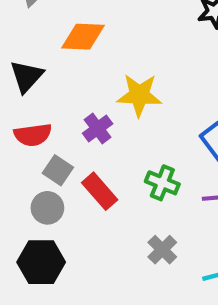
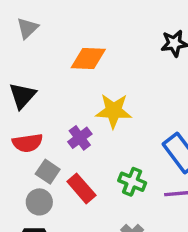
orange diamond: (83, 37) -> (88, 58), moved

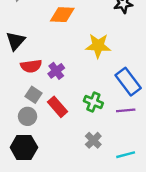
yellow star: (114, 111) -> (98, 46), moved
red semicircle: (27, 143) -> (31, 66), moved

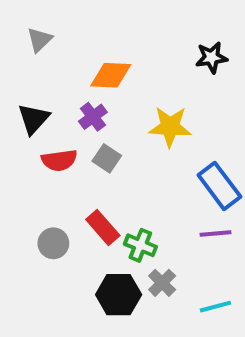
purple cross: (56, 71) -> (93, 117), moved
gray square: (33, 95) -> (107, 158), moved
green cross: (93, 102) -> (140, 245), moved
black hexagon: (24, 147) -> (119, 295), moved

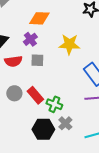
gray square: (107, 158) -> (37, 60), turned -32
gray circle: (53, 243) -> (14, 93), moved

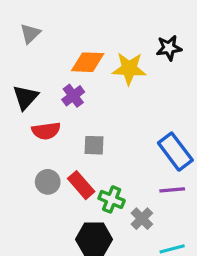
yellow star: (69, 44) -> (129, 69), moved
gray square: (37, 60) -> (94, 145), moved
gray cross: (65, 123) -> (142, 219), moved

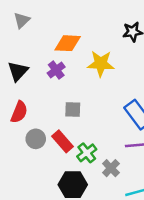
yellow star: (129, 69) -> (101, 64), moved
red semicircle: (46, 131) -> (19, 112), moved, turned -60
green cross: (112, 199) -> (87, 153), turned 30

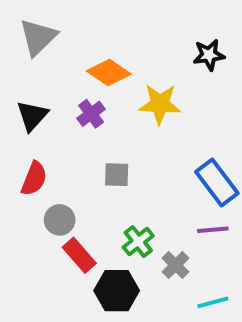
gray triangle: (22, 20) -> (38, 37), size x1.5
orange diamond: (68, 43) -> (109, 73), turned 32
red rectangle: (63, 141) -> (79, 255), moved

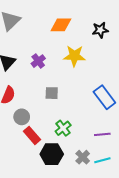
orange diamond: (109, 73) -> (61, 25), moved, turned -35
purple line: (213, 230) -> (102, 134), moved
gray cross: (176, 265) -> (83, 157), moved

